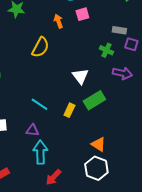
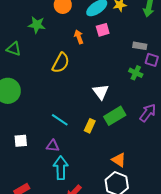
green cross: (106, 50) -> (136, 73), moved
purple arrow: (122, 73) -> (148, 113), moved, turned -66

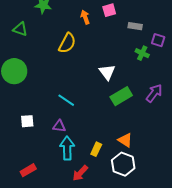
gray rectangle: (140, 46) -> (135, 26), moved
yellow rectangle: (90, 126) -> (96, 149), moved

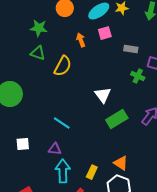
green triangle: (20, 29) -> (38, 53), moved

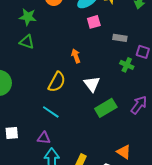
orange arrow: (81, 40) -> (76, 56), moved
yellow semicircle: (63, 66) -> (57, 82), moved
orange triangle: (121, 163) -> (124, 152), moved

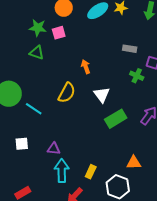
pink square: (94, 22) -> (59, 33), moved
cyan line: (51, 112) -> (34, 109), moved
orange triangle: (124, 152) -> (134, 163), turned -35

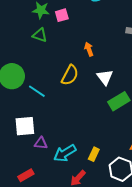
white square: (22, 144) -> (25, 126), size x1.5
purple triangle: (54, 149) -> (41, 143), moved
cyan arrow: (62, 171) -> (65, 153), turned -120

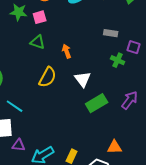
green triangle: (40, 35) -> (38, 42), moved
cyan line: (37, 91) -> (15, 106), moved

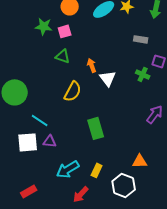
gray rectangle: (111, 33) -> (141, 39), moved
white triangle: (83, 79) -> (108, 78), moved
green rectangle: (97, 103) -> (96, 128), moved, turned -75
purple triangle: (19, 145) -> (50, 141), moved

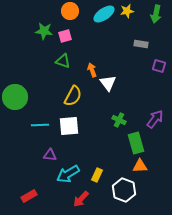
green cross: (143, 74) -> (119, 120), moved
cyan line: (40, 120) -> (40, 125), turned -36
green rectangle: (96, 128) -> (136, 143), moved
purple triangle: (50, 141) -> (50, 155), moved
white square: (28, 142) -> (69, 126), moved

